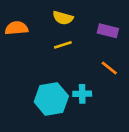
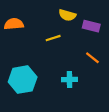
yellow semicircle: (63, 18) -> (67, 15), moved
cyan hexagon: (51, 99) -> (23, 80), moved

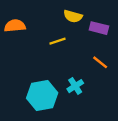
cyan hexagon: (23, 80) -> (42, 95), moved
cyan cross: (69, 80) -> (75, 86), turned -32

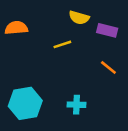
cyan cross: (75, 86) -> (76, 105), moved, turned 35
cyan hexagon: (42, 95) -> (25, 103), moved

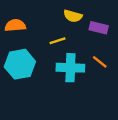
cyan hexagon: (25, 103) -> (20, 64), moved
cyan cross: (76, 105) -> (70, 68), moved, size x1.6

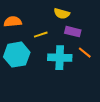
purple rectangle: (99, 28) -> (73, 32), moved
yellow line: (58, 41) -> (41, 35), moved

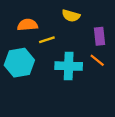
orange semicircle: (13, 22) -> (27, 25), moved
purple rectangle: (73, 32) -> (100, 36), moved, turned 70

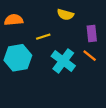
orange semicircle: (27, 25) -> (14, 20), moved
cyan cross: (69, 66) -> (63, 61), turned 35

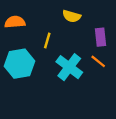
yellow line: (43, 37) -> (47, 41), turned -56

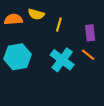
yellow semicircle: (72, 16) -> (36, 14), moved
yellow line: (47, 41) -> (59, 25), moved

